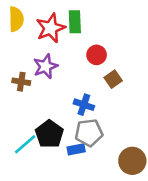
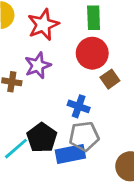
green rectangle: (75, 22) -> (94, 18), moved
red circle: (97, 55) -> (92, 53), size x1.5
blue rectangle: (76, 149) -> (70, 154), size x1.5

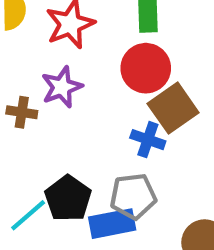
brown square: (110, 79) -> (173, 108), size x1.6
blue cross: (79, 106) -> (148, 140), moved

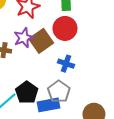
brown square: (173, 108) -> (41, 41), moved
gray pentagon: (133, 196) -> (59, 91), turned -30

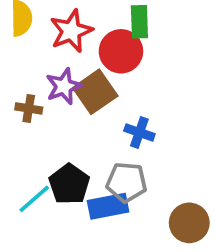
red circle: (65, 28) -> (121, 51), moved
gray pentagon: (59, 91) -> (127, 182), turned -30

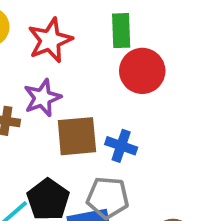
red circle: (121, 51) -> (142, 71), moved
brown square: (95, 92) -> (77, 136), moved, turned 30

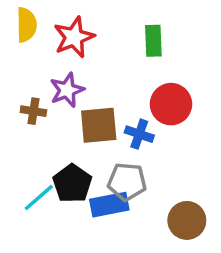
green rectangle: (121, 31) -> (153, 41), moved
red circle: (142, 71) -> (171, 104), moved

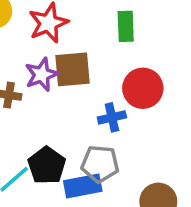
brown square: (99, 125) -> (72, 69), moved
blue cross: (139, 134) -> (112, 117), turned -32

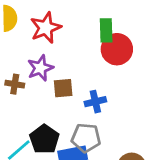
brown square: (72, 69) -> (63, 88), moved, size x0.7
red circle: (143, 88) -> (117, 49), moved

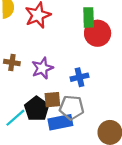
purple star: (40, 68) -> (42, 68), moved
brown square: (63, 88) -> (52, 100), moved

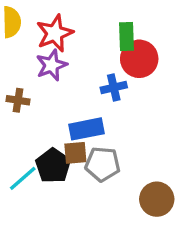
purple star: (42, 68) -> (51, 65), moved
blue cross: (80, 77) -> (114, 87), moved
blue rectangle: (60, 122) -> (87, 129), moved

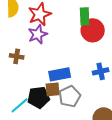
blue cross: (114, 87) -> (101, 71), moved
gray pentagon: (103, 164) -> (70, 96), turned -30
black pentagon: (53, 166) -> (39, 97), turned 30

